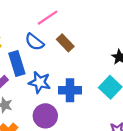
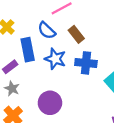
blue star: (40, 82) -> (55, 59), moved
blue cross: (70, 90) -> (86, 63), moved

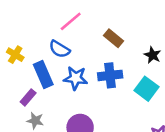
brown rectangle: (76, 34) -> (113, 38), moved

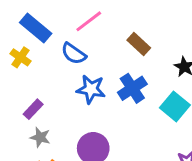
blue rectangle: (43, 75) -> (36, 28), moved, turned -30
blue cross: (110, 75) -> (132, 88), turned -30

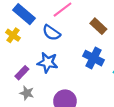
blue cross: (132, 88) -> (94, 58), turned -30
blue star: (91, 89) -> (48, 63), moved

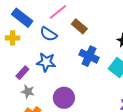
brown rectangle: (98, 26) -> (79, 26), moved
yellow cross: (13, 35) -> (13, 38), turned -32

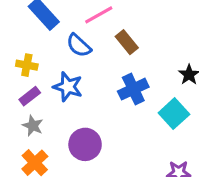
yellow cross: (13, 38) -> (27, 65), moved
blue cross: (89, 56) -> (133, 89), turned 30

